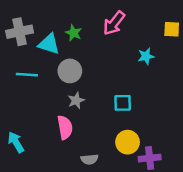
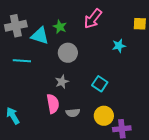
gray circle: (70, 71) -> (68, 53), moved
cyan square: (123, 103) -> (100, 84), turned 35
gray semicircle: (89, 159) -> (73, 113), moved

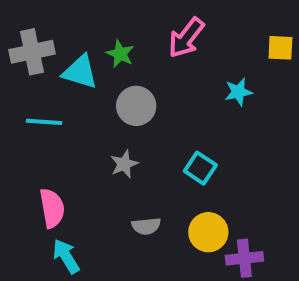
pink semicircle: (53, 104) -> (52, 208), moved
cyan arrow: (13, 116) -> (66, 256), moved

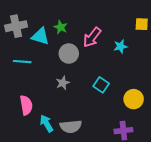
pink arrow: (186, 38) -> (92, 37), moved
gray semicircle: (146, 226) -> (71, 126), moved, size x1.5
yellow circle: (208, 232) -> (134, 99), moved
cyan arrow: (66, 256) -> (46, 123), moved

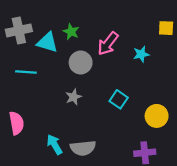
pink semicircle: (26, 105) -> (16, 123), moved

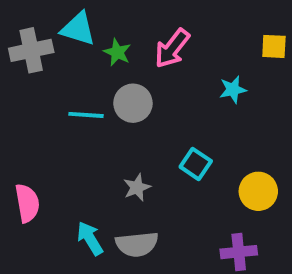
cyan triangle: (47, 42) -> (78, 29), moved
pink arrow: (108, 44) -> (172, 48), moved
cyan line: (26, 72) -> (86, 115), moved
gray star: (73, 97) -> (137, 187), moved

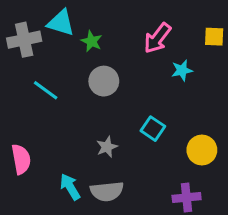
pink arrow: (172, 48) -> (157, 38), moved
cyan line: (86, 115) -> (46, 90), moved, turned 32

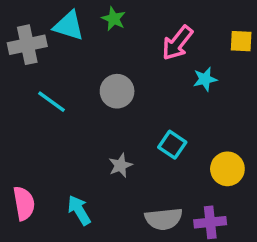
green star: (92, 41) -> (114, 19), moved
pink semicircle: (21, 159) -> (24, 203), moved
gray semicircle: (107, 191) -> (164, 219), moved

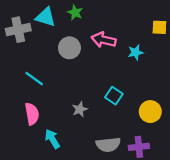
pink arrow: (177, 43) -> (104, 40), moved, turned 65
gray circle: (117, 91) -> (69, 48), moved
cyan line: (51, 102) -> (34, 79), moved
pink semicircle: (24, 203) -> (32, 114), moved

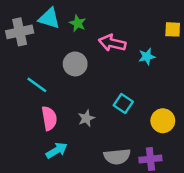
green star: (75, 13) -> (78, 23), moved
gray circle: (69, 48) -> (75, 64), moved
pink semicircle: (32, 114) -> (49, 118), moved
cyan arrow: (52, 139) -> (57, 150), turned 90

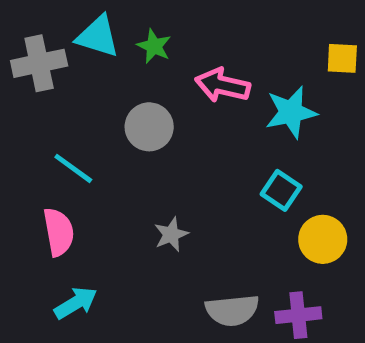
cyan star: (147, 57) -> (291, 112), size x1.5
cyan square: (123, 103) -> (281, 190), moved
pink semicircle: (49, 118) -> (59, 232), moved
cyan arrow: (57, 150) -> (76, 303), moved

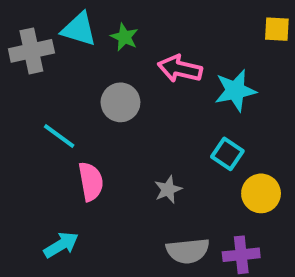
yellow square: (342, 58) -> (277, 29), moved
pink semicircle: (59, 232) -> (91, 182), moved
gray star: (171, 234) -> (168, 189), moved

